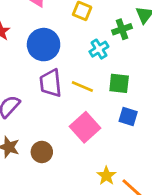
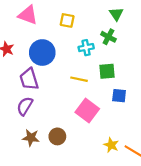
green cross: (122, 29) -> (108, 37), moved, turned -32
cyan cross: (99, 49) -> (86, 48), turned 32
purple trapezoid: (51, 83) -> (29, 79), moved

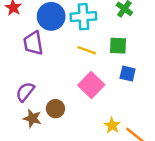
cyan cross: (86, 48) -> (83, 17), moved, size x1.5
purple semicircle: (25, 106) -> (25, 92), moved
brown star: (31, 138) -> (32, 118), moved

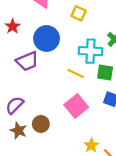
cyan cross: (83, 17) -> (91, 51), moved
purple trapezoid: (33, 43) -> (27, 61), turned -110

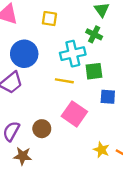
brown circle: (41, 124) -> (42, 129), moved

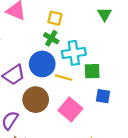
green cross: (94, 34) -> (51, 38), moved
blue circle: (24, 54) -> (42, 64), moved
brown circle: (42, 129) -> (36, 100), moved, size x1.5

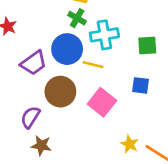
green square: (92, 71) -> (147, 45), moved

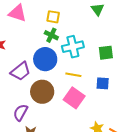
yellow line: (93, 65) -> (73, 75), moved

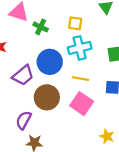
yellow square: (53, 17) -> (75, 23), moved
green cross: (51, 35) -> (41, 27), moved

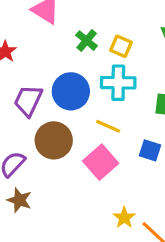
green cross: (41, 27) -> (87, 41), moved
purple trapezoid: (23, 75) -> (28, 101), turned 140

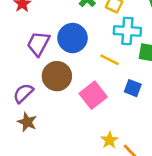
cyan cross: (118, 83) -> (127, 31), moved
yellow line: (108, 126) -> (110, 60), moved

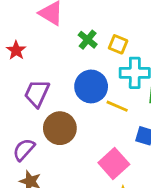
blue circle: (73, 38) -> (91, 86), moved
pink square: (93, 95) -> (114, 163), moved

